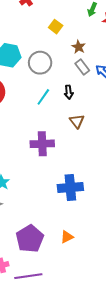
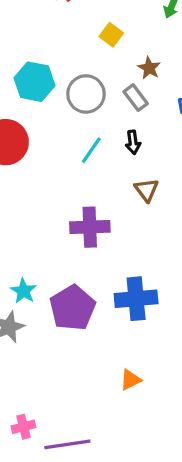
gray rectangle: (82, 67) -> (136, 98), moved
purple pentagon: (30, 239) -> (73, 308), moved

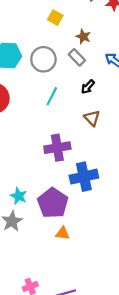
black arrow: (133, 142) -> (88, 87), moved, turned 56
blue cross: (136, 299) -> (84, 177), moved
orange triangle: (130, 380) -> (63, 233), moved, turned 40

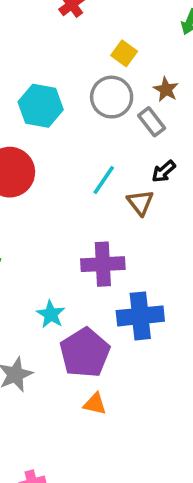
gray circle: (43, 59) -> (112, 97), moved
brown triangle: (92, 118) -> (140, 202), moved
cyan star: (19, 196) -> (51, 314), moved

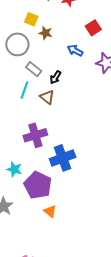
yellow square: (124, 53) -> (31, 19), moved
gray rectangle: (152, 122) -> (34, 69), moved
orange triangle: (95, 404) -> (50, 211), turned 40

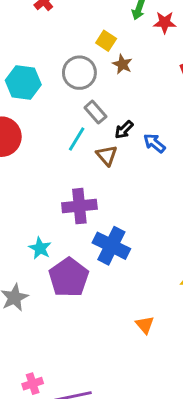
blue arrow: (75, 50) -> (154, 143), moved
blue cross: (63, 158) -> (111, 246), turned 35
orange triangle: (50, 211) -> (145, 325), moved

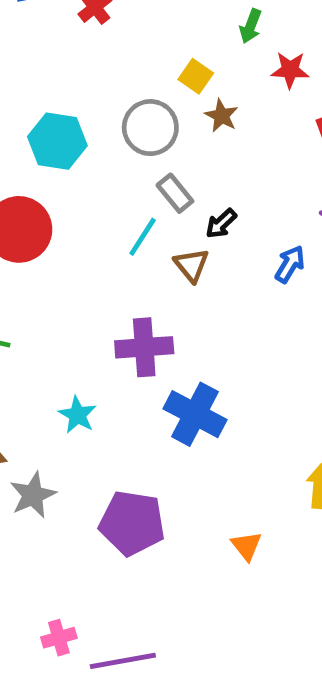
red star: (165, 22) -> (290, 70), moved
blue arrow: (154, 143) -> (290, 264), moved, turned 80
purple pentagon: (69, 277) -> (132, 523), moved, turned -30

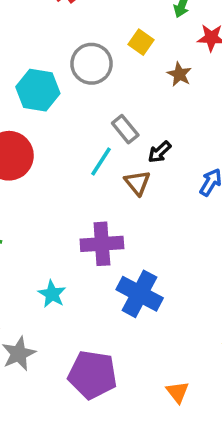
brown star: (222, 116) -> (179, 74), moved
gray circle: (150, 128) -> (92, 64), moved

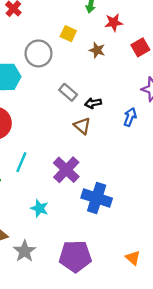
black arrow: (160, 152) -> (93, 103), turned 42
cyan line: (101, 162) -> (21, 162), moved
purple cross: (102, 244) -> (66, 170), turned -32

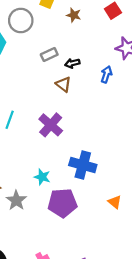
gray rectangle: (68, 92) -> (49, 54), turned -63
blue cross: (97, 198) -> (83, 165), moved
cyan star: (39, 208) -> (42, 177), moved

